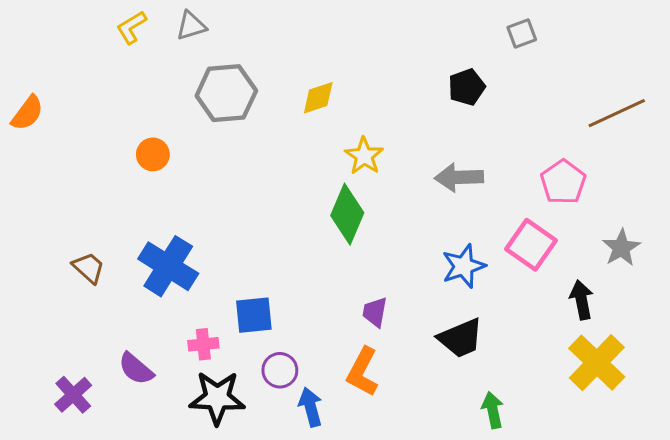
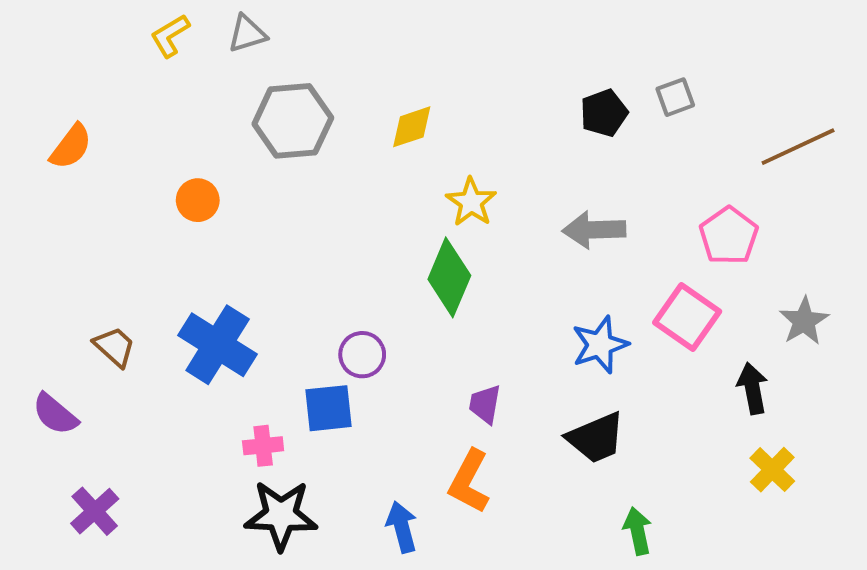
gray square: (522, 33) -> (675, 97), moved
orange semicircle: (27, 113) -> (71, 147), moved
yellow cross: (597, 363) -> (772, 470), size x0.6
purple semicircle: (136, 369) -> (55, 414), moved
purple circle: (280, 370) -> (362, 355), moved

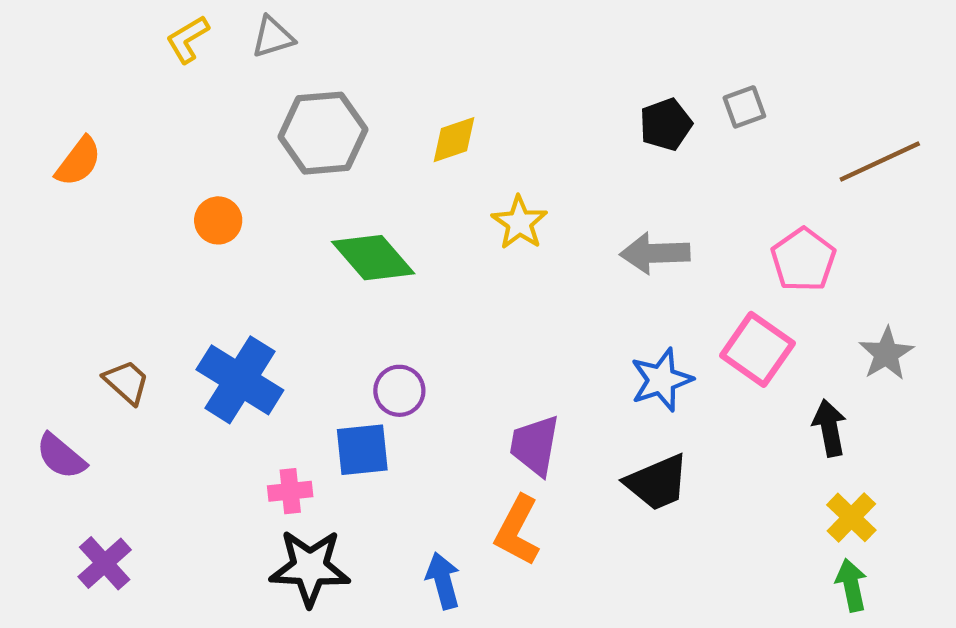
green diamond: (449, 277) -> (373, 258), moved, turned -64
purple trapezoid: (485, 404) -> (535, 445), size x1.4
green arrow: (638, 531) -> (851, 585), moved

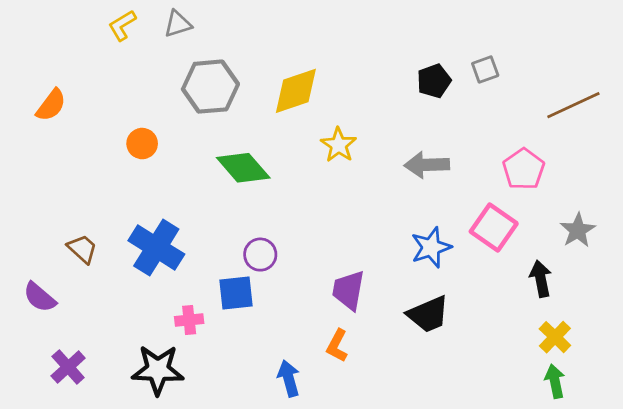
yellow diamond: (454, 140) -> (296, 91), size x1.5
orange L-shape: (517, 531) -> (337, 346), size x0.7
black star: (310, 568) -> (158, 370), moved

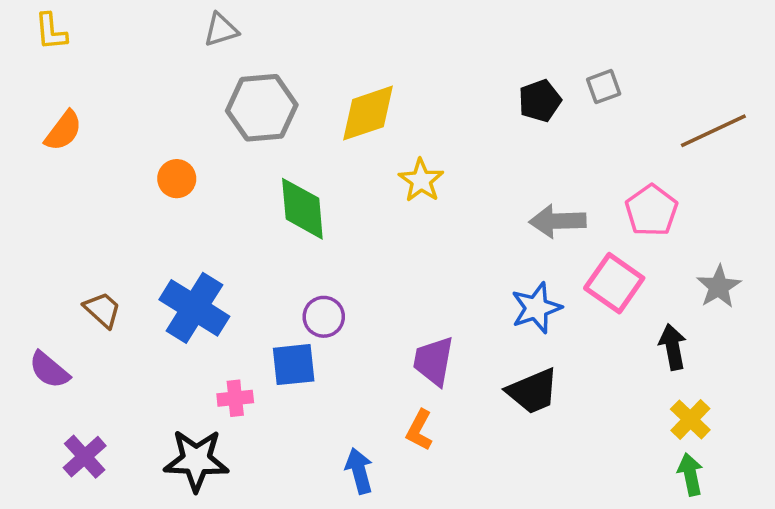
yellow L-shape: (122, 25) -> (51, 32), moved, turned -64
gray arrow: (427, 165) -> (558, 221), moved
green diamond: (243, 168) -> (302, 209), turned 36

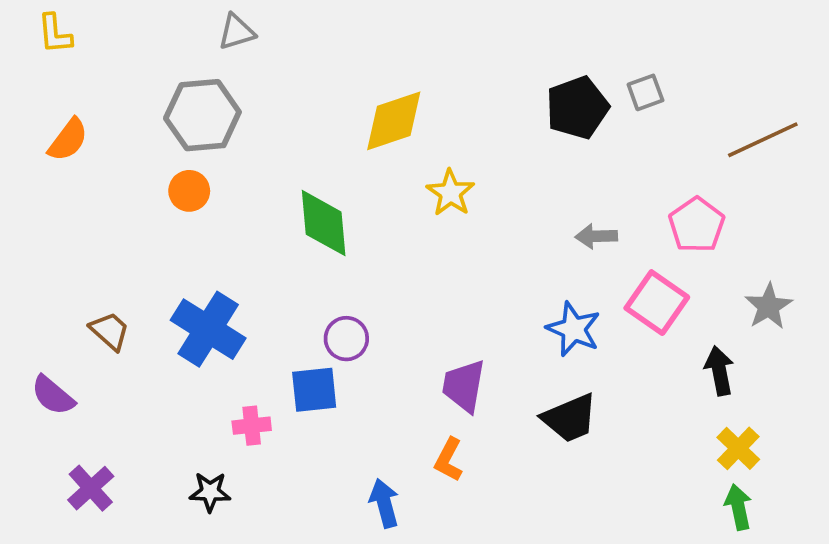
black pentagon: (540, 101) -> (577, 108), size x1.4
gray hexagon: (262, 108) -> (202, 115), moved
gray arrow: (558, 221) -> (596, 236), size x0.7
blue star: (536, 308) -> (574, 329), turned -30
black star: (196, 460) -> (210, 492), size x0.6

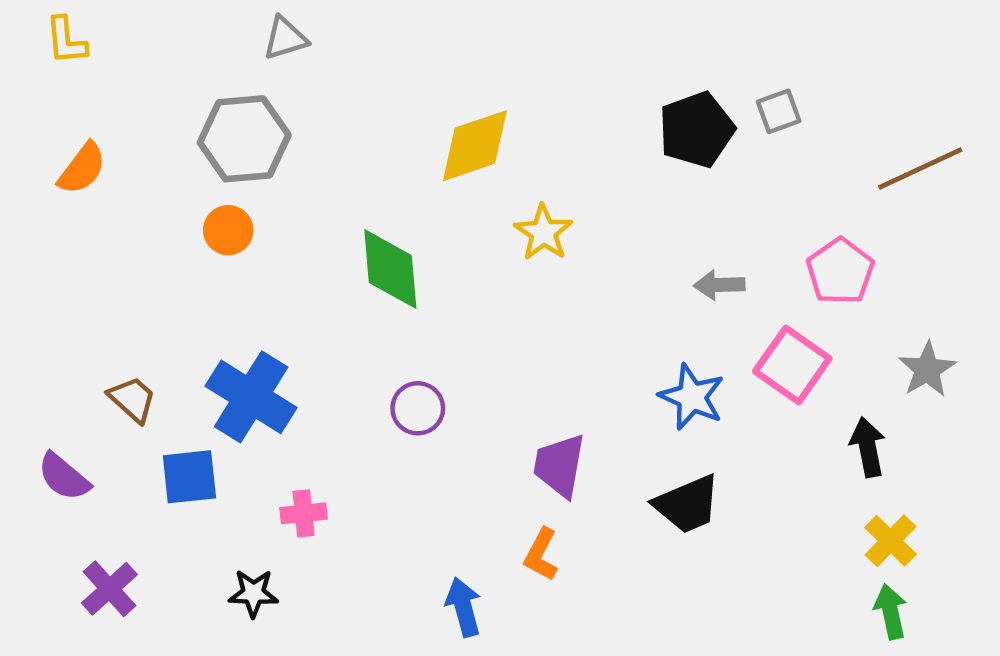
blue square: (314, 390) -> (189, 477), moved

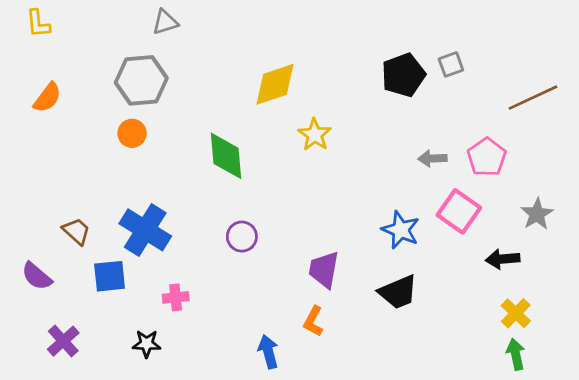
gray arrow: (719, 285) -> (432, 158), moved
black arrow: (868, 447) -> (503, 259), turned -84

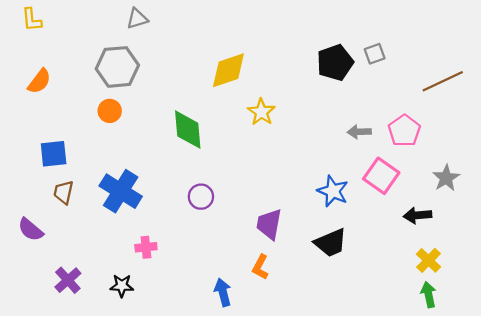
brown trapezoid: (76, 231) -> (64, 192), turned -120
blue square: (110, 276) -> (54, 154), moved
purple cross: (63, 341) -> (68, 280), moved

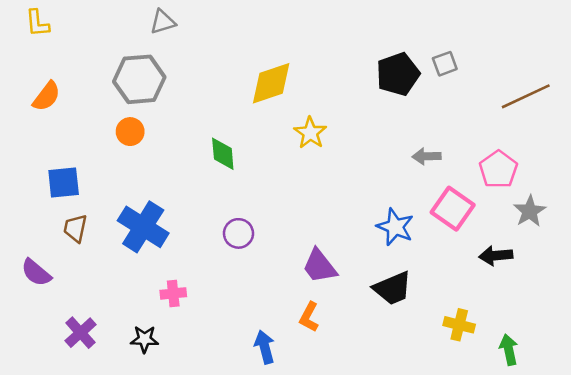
green diamond: (188, 130) -> (223, 154), size x0.7
pink pentagon: (404, 131) -> (498, 169), moved
purple trapezoid: (269, 224) -> (319, 266), turned -48
yellow cross: (428, 260) -> (459, 325), moved, turned -30

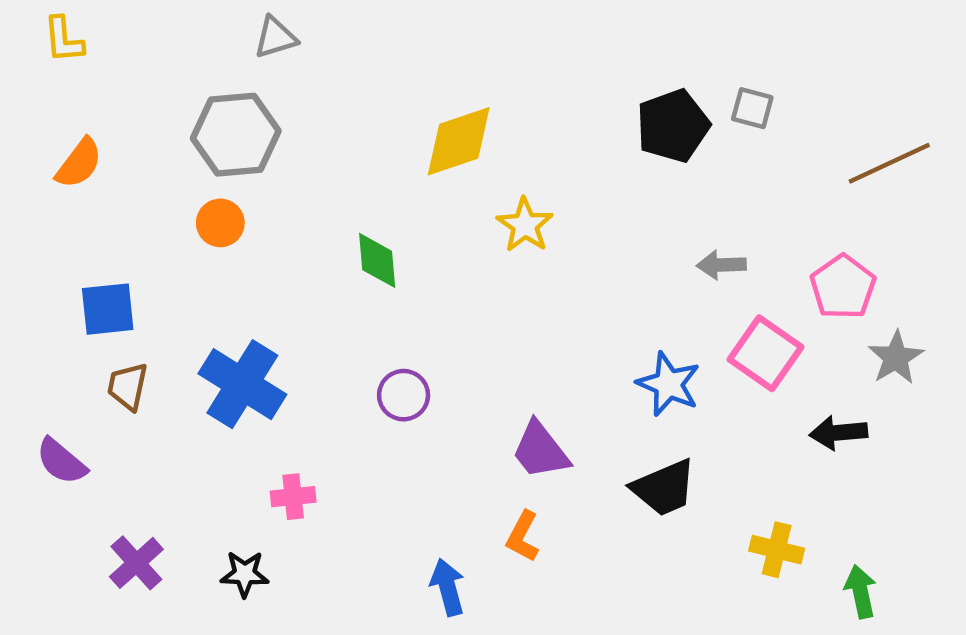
gray square: (445, 64) -> (752, 108), turned 35

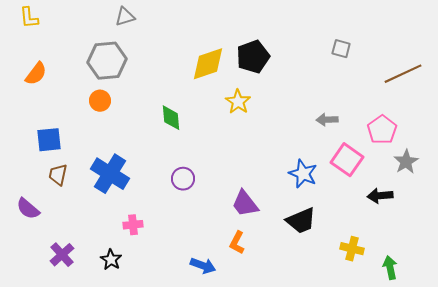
black pentagon: (673, 126) -> (253, 57), moved
black star: (245, 574) -> (111, 260), turned 30
blue arrow: (448, 587) -> (203, 266), turned 125

